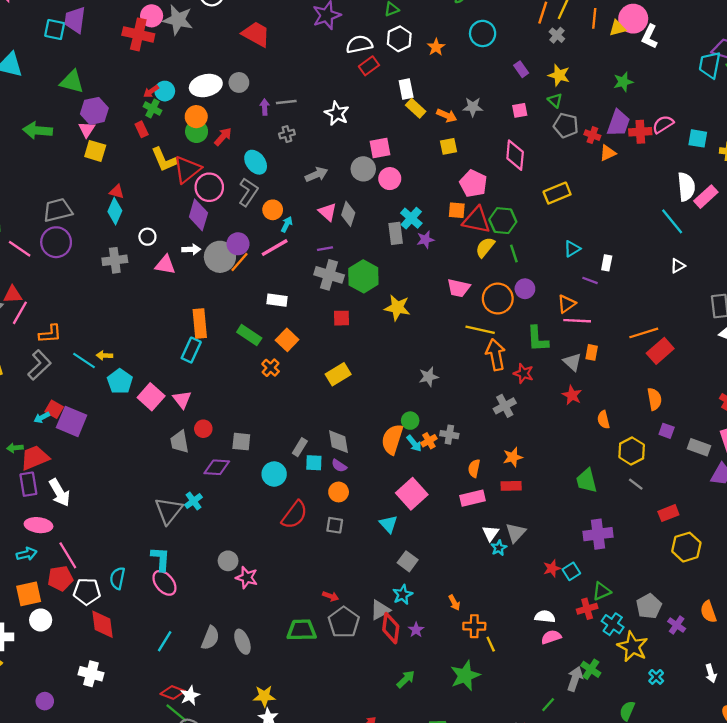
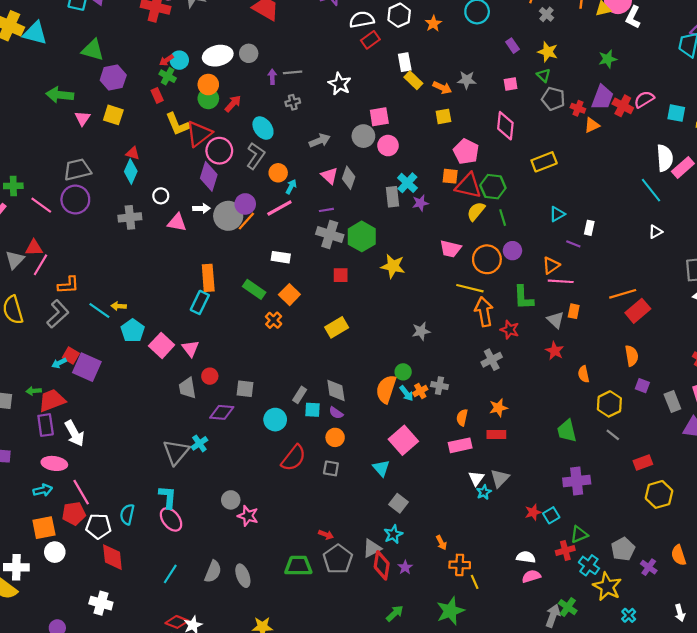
pink triangle: (87, 129) -> (82, 118), moved
red cross: (640, 132) -> (623, 106), turned 30
gray rectangle: (699, 447) -> (672, 401), turned 48

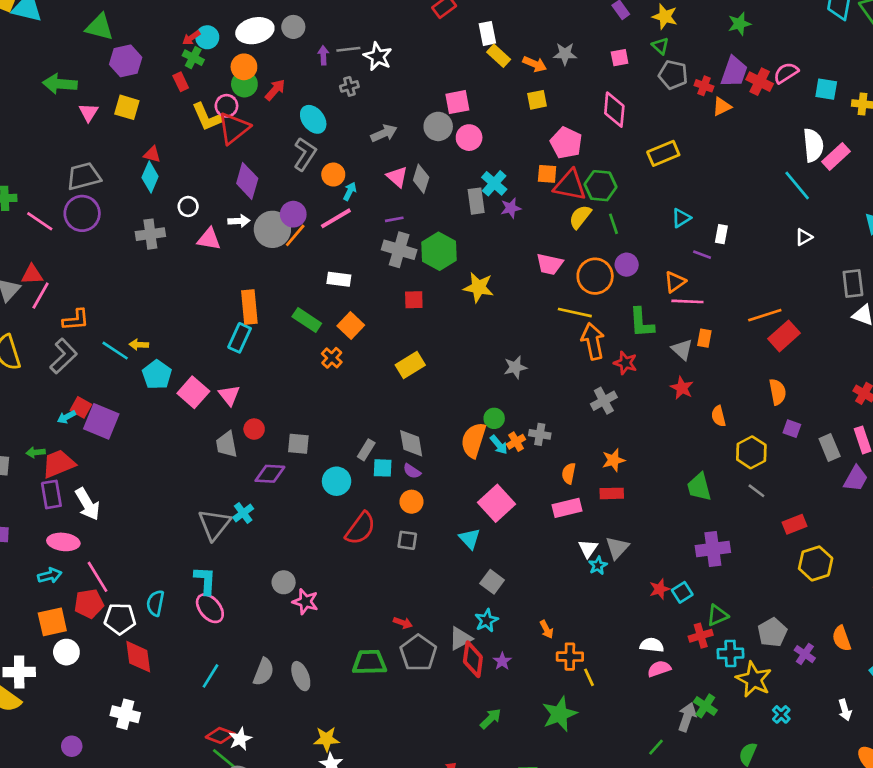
white star: (340, 84) -> (378, 56), moved
pink circle: (219, 151) -> (226, 106), moved, size x0.7
cyan cross: (589, 565) -> (730, 653), turned -36

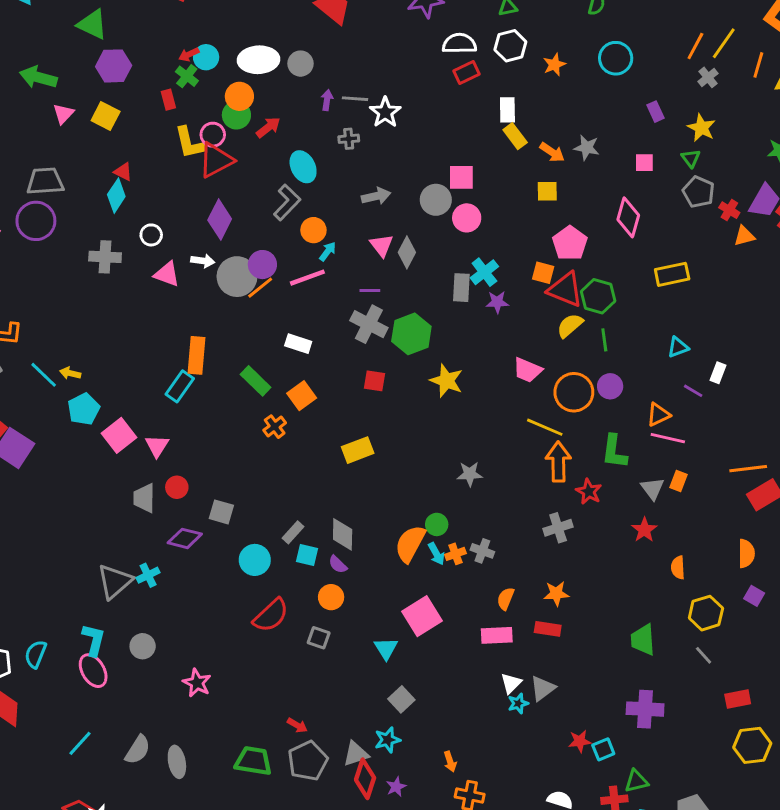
gray circle: (284, 582) -> (143, 646), moved

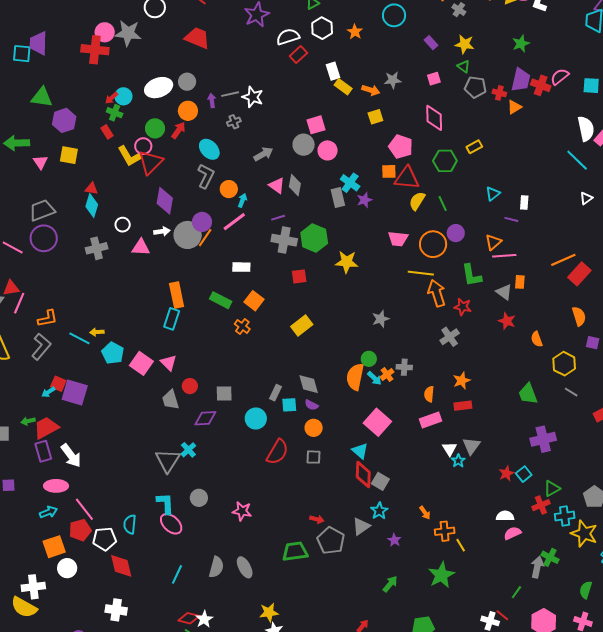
orange circle: (239, 96) -> (188, 111), moved
yellow rectangle: (672, 274) -> (474, 147), size x0.7
green hexagon: (598, 296) -> (445, 161), moved
red diamond: (365, 779) -> (363, 475), moved

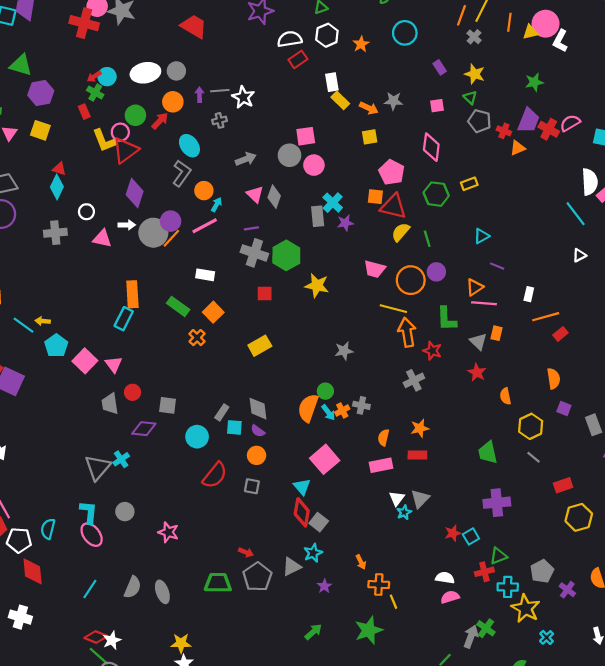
white rectangle: (524, 203) -> (529, 294), moved
red rectangle: (579, 274) -> (560, 334), size x0.6

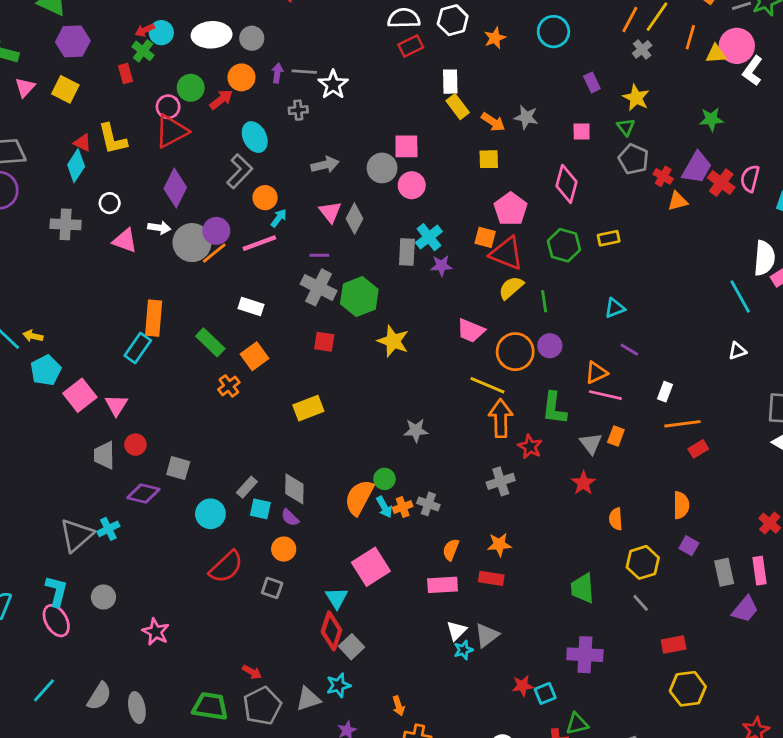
pink semicircle: (570, 123) -> (750, 179), turned -54
yellow L-shape: (104, 141) -> (113, 139), moved

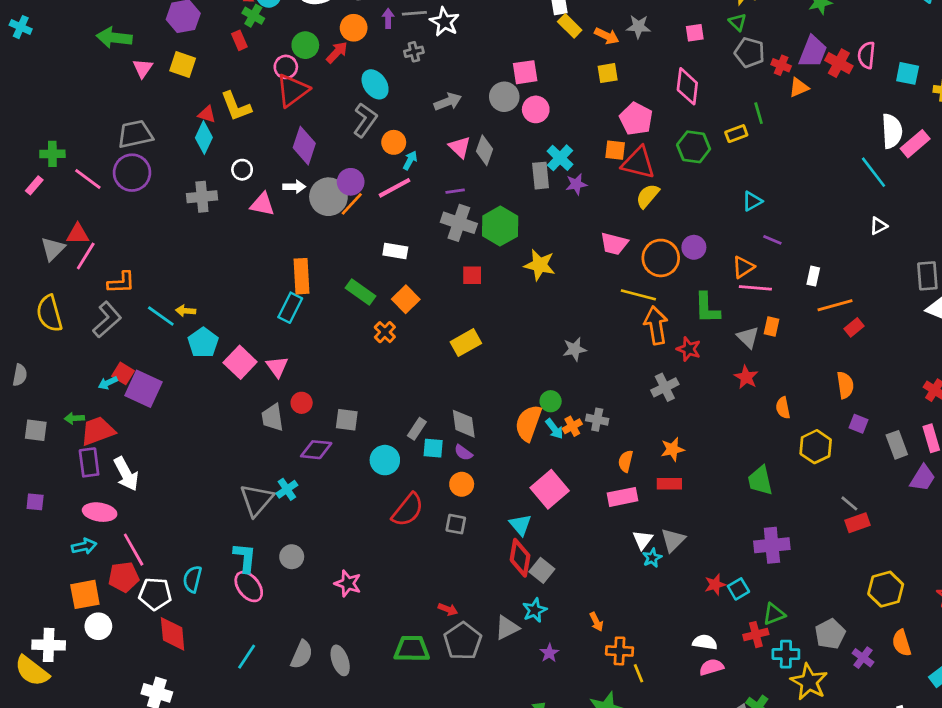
green line: (544, 301) -> (759, 113), moved
gray line: (641, 603) -> (849, 503), moved
yellow hexagon: (688, 689) -> (886, 589), moved

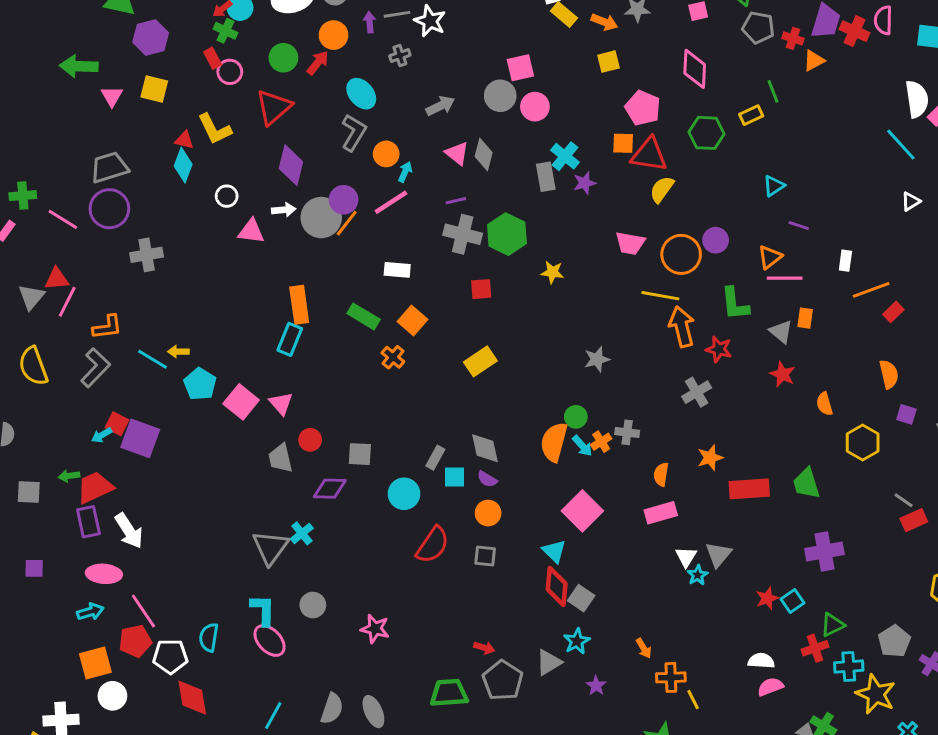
pink circle: (286, 67) -> (230, 72), moved
gray cross: (202, 197) -> (147, 255), moved
yellow star: (540, 265) -> (552, 272), size x0.7
red rectangle: (669, 484) -> (749, 489), moved, size x1.5

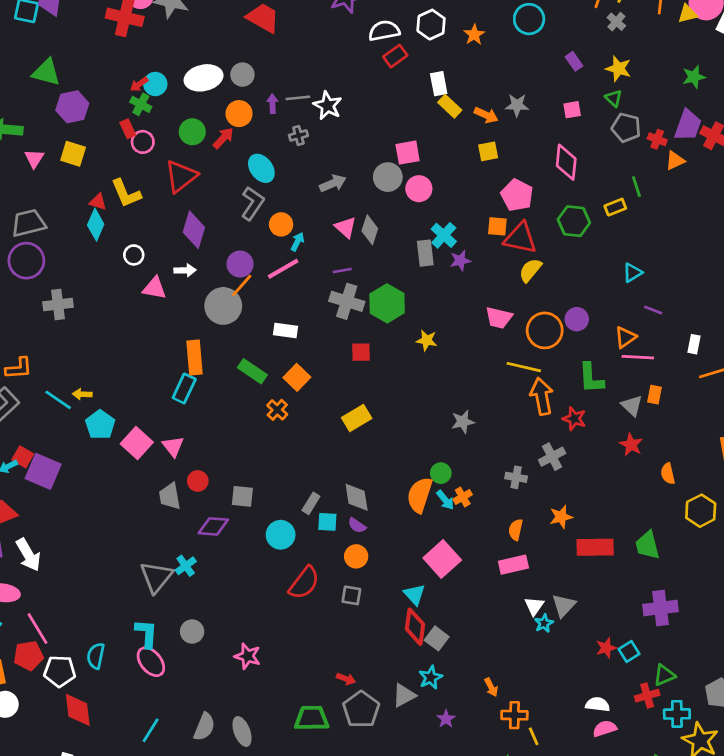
gray circle: (321, 218) -> (223, 306), moved
gray cross: (627, 432) -> (516, 477), moved

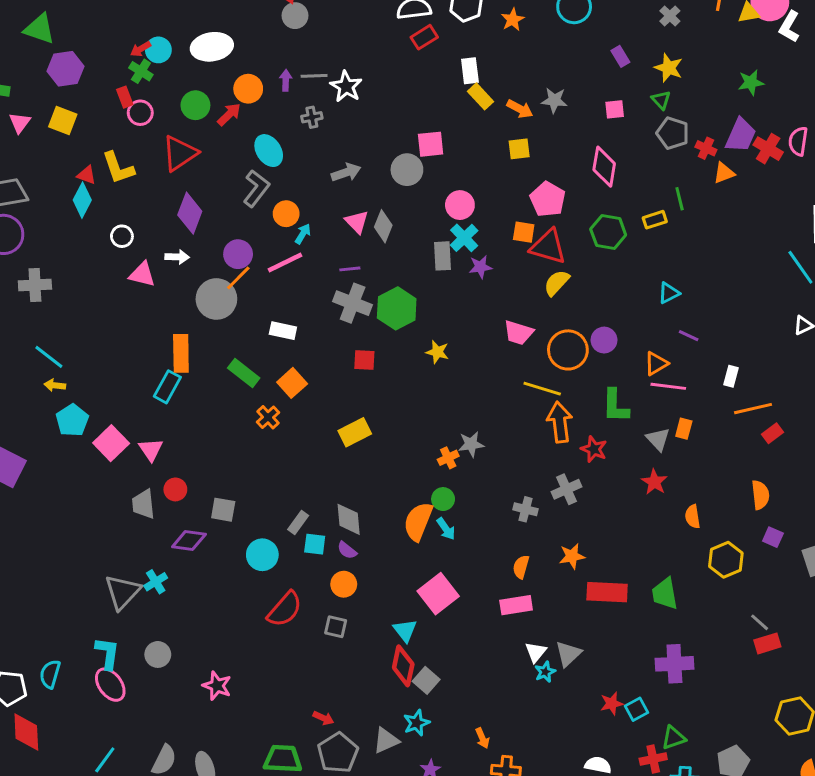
gray circle: (242, 75) -> (295, 16), moved
pink circle: (419, 189) -> (460, 205), moved
cyan line: (58, 400) -> (49, 357), moved
orange cross: (463, 497) -> (448, 458), moved

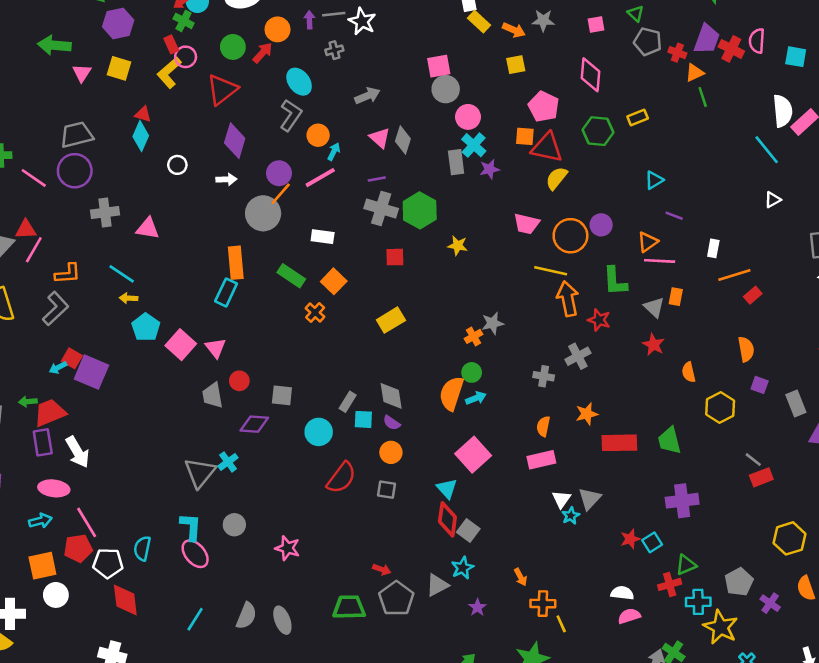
yellow L-shape: (118, 168) -> (169, 73), moved, turned 72
gray circle: (407, 170) -> (446, 89), moved
green line: (680, 199) -> (703, 97), moved
pink triangle: (142, 274) -> (148, 228), moved
cyan arrow: (446, 529) -> (476, 398), turned -72

